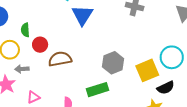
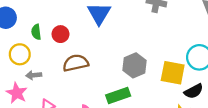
red circle: (40, 45) -> (60, 34), moved
yellow square: (147, 70) -> (173, 73), turned 35

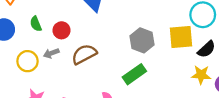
green semicircle: (36, 32) -> (36, 24), moved
gray arrow: (34, 75) -> (51, 53), moved

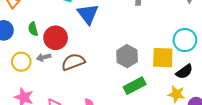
red circle: (62, 30) -> (56, 38), size x1.5
green rectangle: (134, 74) -> (135, 86), moved

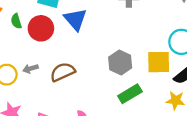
green semicircle: (33, 29) -> (16, 21), moved
red circle: (56, 38) -> (41, 28), moved

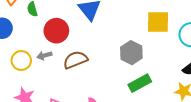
red circle: (41, 28) -> (56, 31), moved
yellow square: (159, 62) -> (158, 22), moved

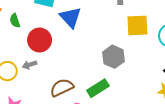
brown semicircle: (75, 60) -> (62, 88), moved
green rectangle: (140, 83) -> (98, 88), moved

